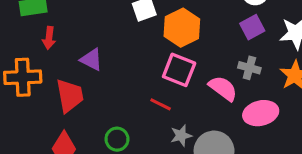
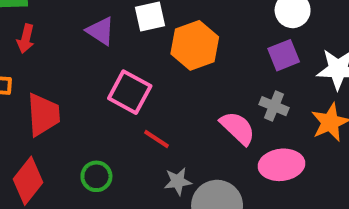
purple triangle: (91, 60) -> (100, 31), moved
pink square: (179, 70) -> (130, 92), moved

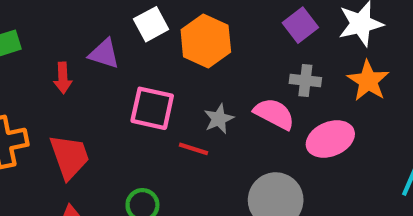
red arrow: (26, 39) -> (63, 78), moved
gray star: (178, 181) -> (219, 119), moved

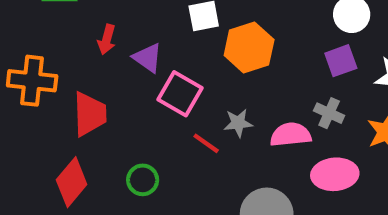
purple triangle: (104, 54) -> (148, 58), moved
pink semicircle: (274, 114) -> (291, 135), turned -51

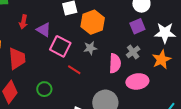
gray cross: (329, 113) -> (133, 52), turned 32
gray star: (238, 123) -> (90, 48), moved
pink semicircle: (291, 135) -> (115, 63), turned 102

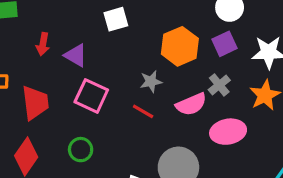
orange hexagon: (93, 22) -> (180, 46), moved
pink square: (60, 46) -> (91, 96), moved
pink semicircle: (115, 63) -> (191, 104), turned 66
red line: (74, 70) -> (143, 111), moved

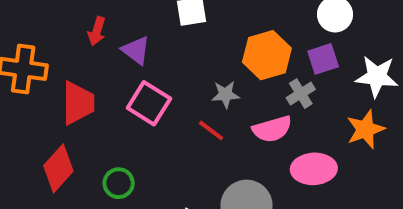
gray cross: (219, 85) -> (301, 94), moved
green circle: (81, 150) -> (119, 183), moved

